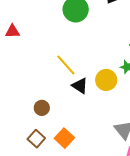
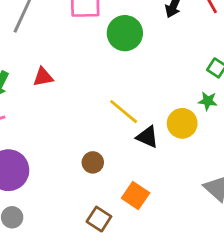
brown circle: (42, 108) -> (93, 162), moved
orange square: (64, 138) -> (136, 195), moved

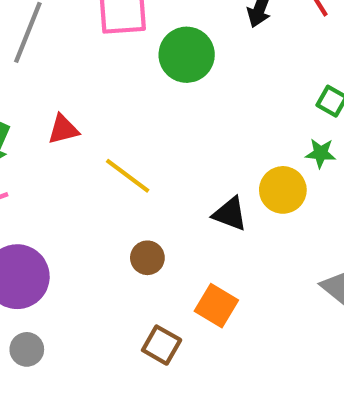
yellow line: (124, 112) -> (128, 176), moved

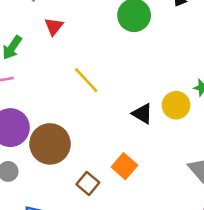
red triangle: (63, 129) -> (54, 26), moved, turned -48
brown circle: (147, 258) -> (50, 144), moved, size x2.0

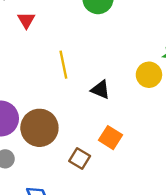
yellow line: (86, 80) -> (63, 65), turned 40
black triangle: (142, 114) -> (100, 90), moved

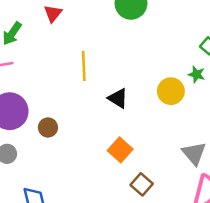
brown circle: (39, 128) -> (48, 127), size x0.5
brown square: (80, 159) -> (142, 184), moved

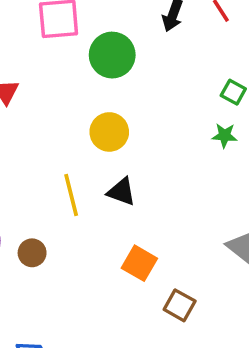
yellow line: (84, 66) -> (71, 195), moved
yellow circle: (171, 91) -> (109, 132), moved

